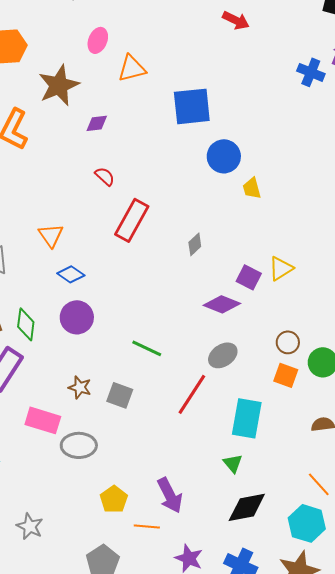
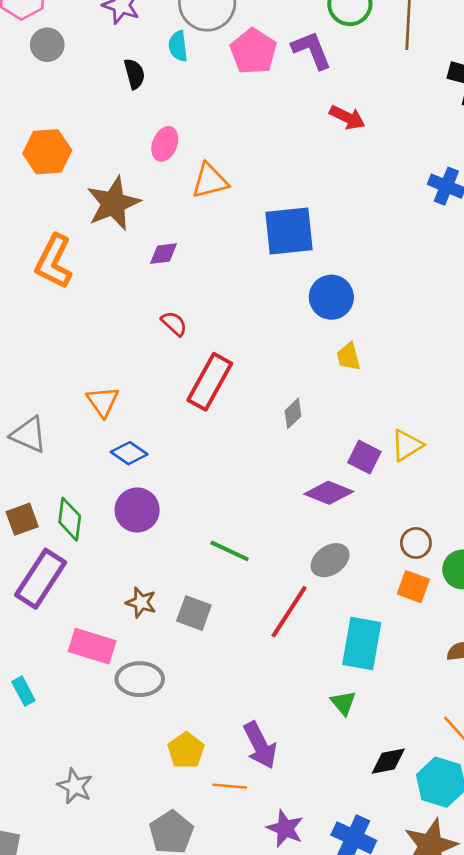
yellow trapezoid: (252, 188) -> (349, 357), moved
black diamond: (247, 507) -> (388, 761), moved, size x0.7

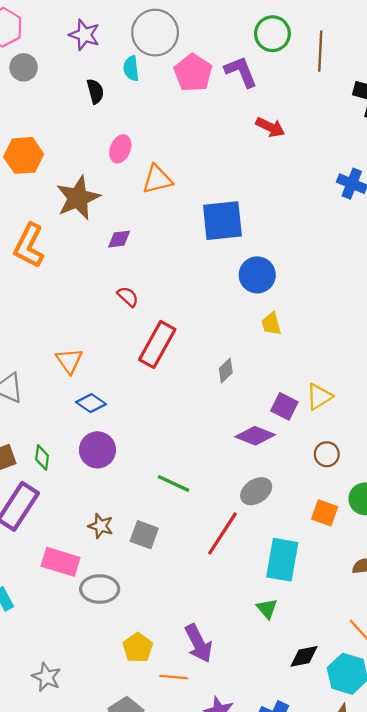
green diamond: (70, 519) -> (42, 457), size x0.7
brown circle: (416, 543) -> (327, 454), moved

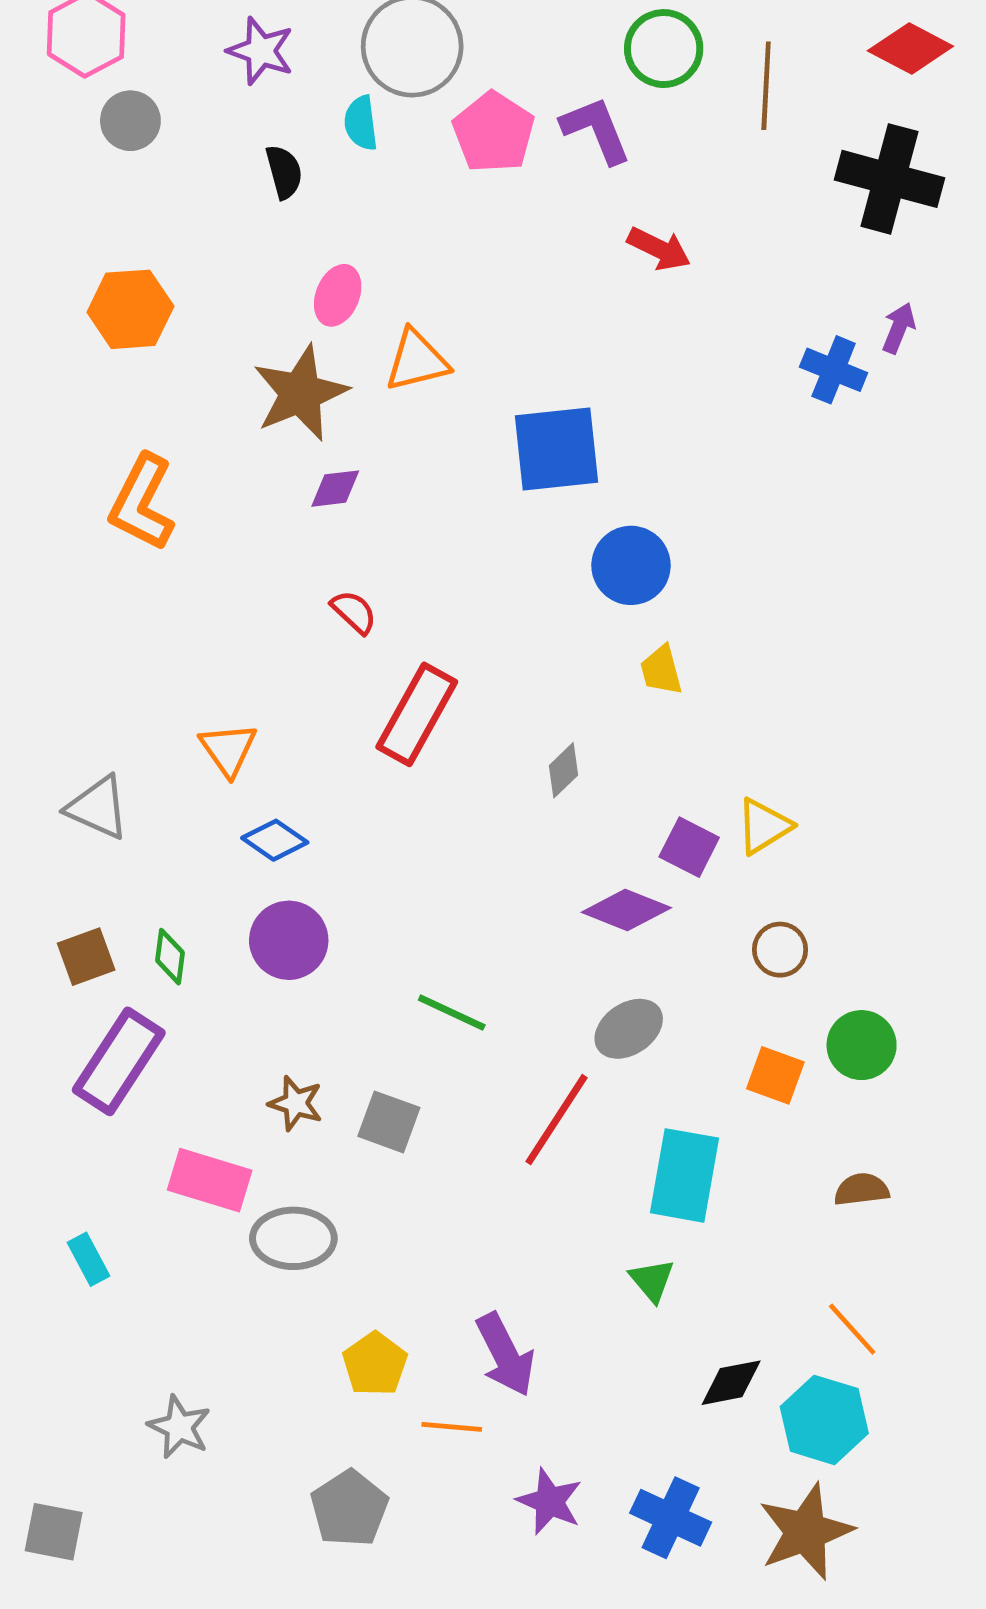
brown star: (78, 198) -> (300, 393), moved

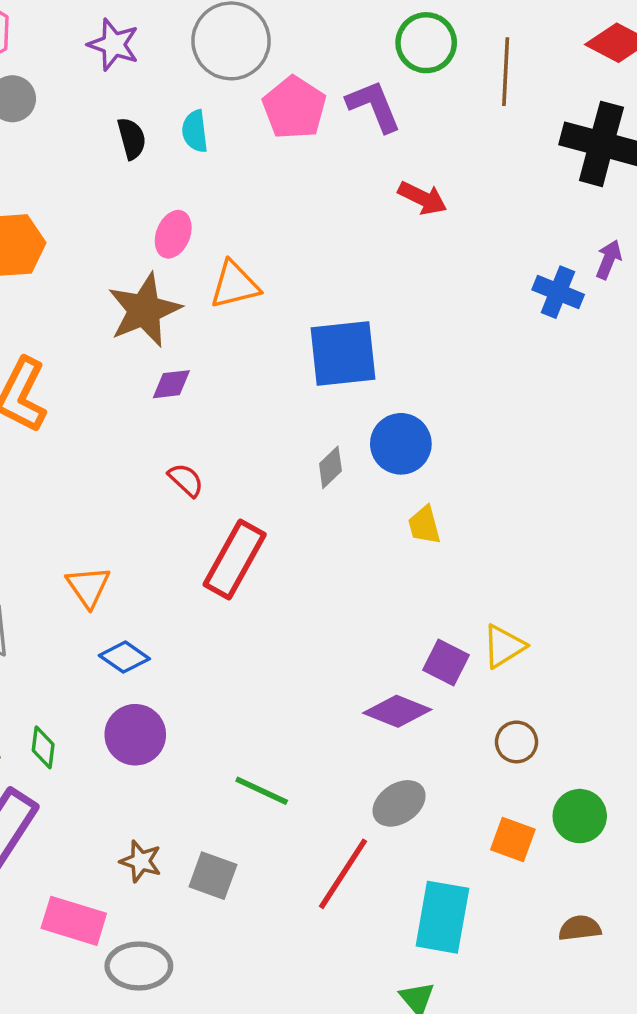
cyan semicircle: (361, 123) -> (195, 131), moved
gray diamond: (563, 770) -> (330, 467), moved

